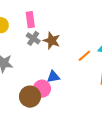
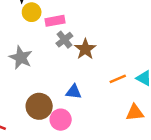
pink rectangle: (30, 20) -> (55, 21), moved, turned 70
pink circle: (42, 89) -> (61, 120), moved

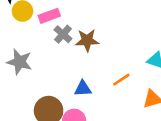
brown star: (85, 49) -> (87, 40), turned -30
orange line: (118, 79) -> (121, 80), moved

